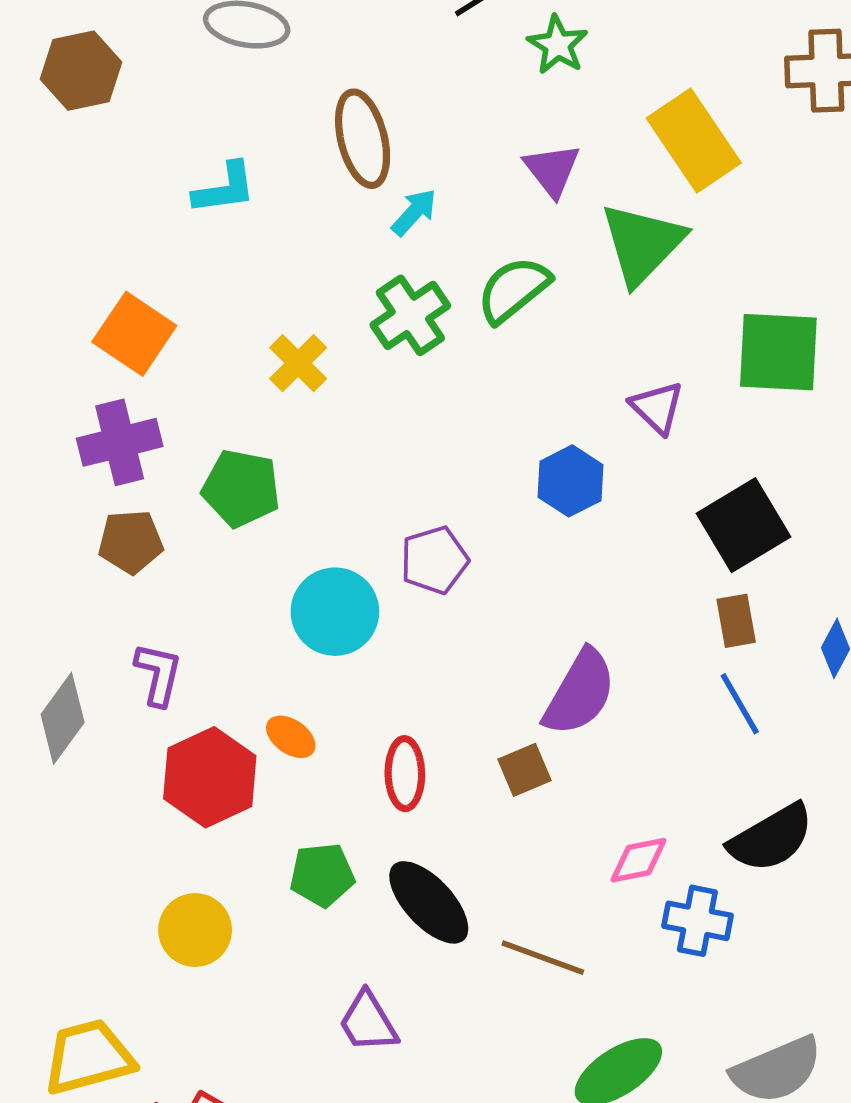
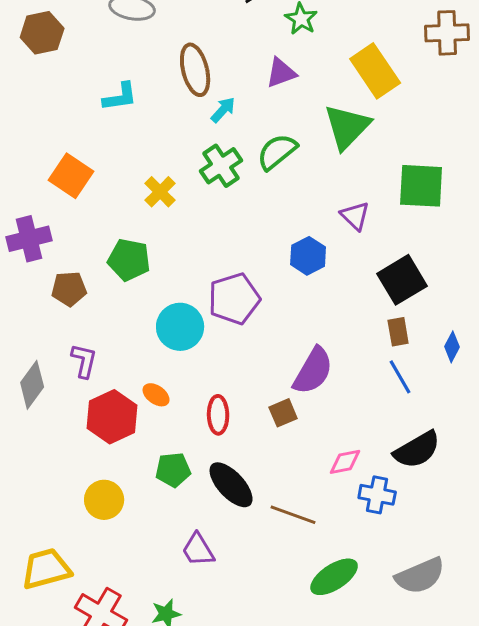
purple triangle: (552, 170) -> (281, 73), moved, turned 48
purple cross: (120, 442) -> (29, 239), moved
purple pentagon: (434, 560) -> (234, 299), size x1.4

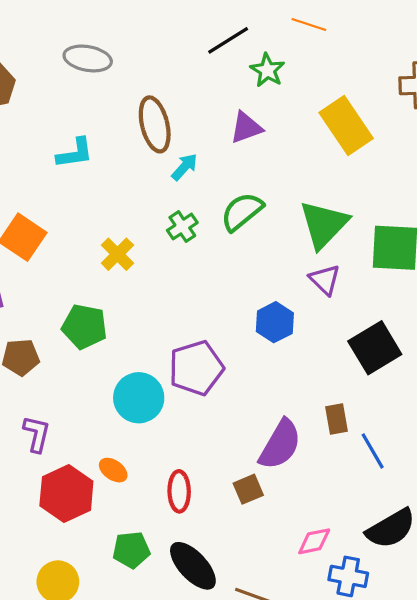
green triangle: (347, 127) -> (324, 224), moved
green cross: (221, 166) -> (182, 227), size x0.7
brown rectangle: (398, 332) -> (337, 419), moved

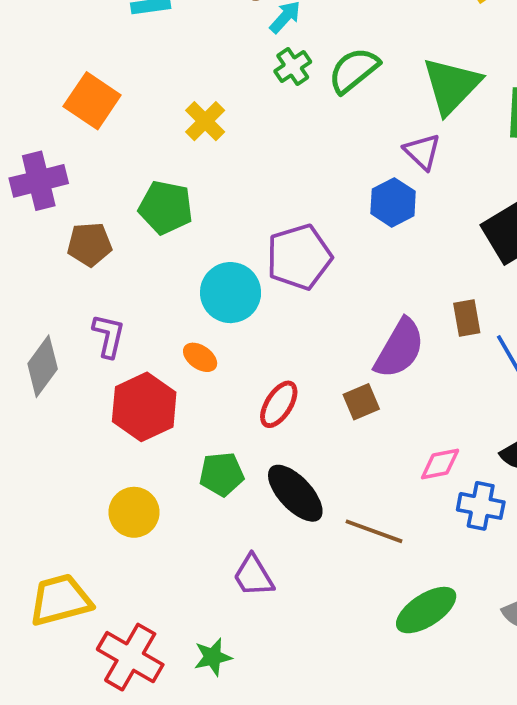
green cross: (182, 227) -> (293, 66), moved
purple triangle: (325, 280) -> (422, 152), moved
orange ellipse: (113, 470) -> (200, 357), moved
red ellipse: (179, 491) -> (279, 404), turned 33

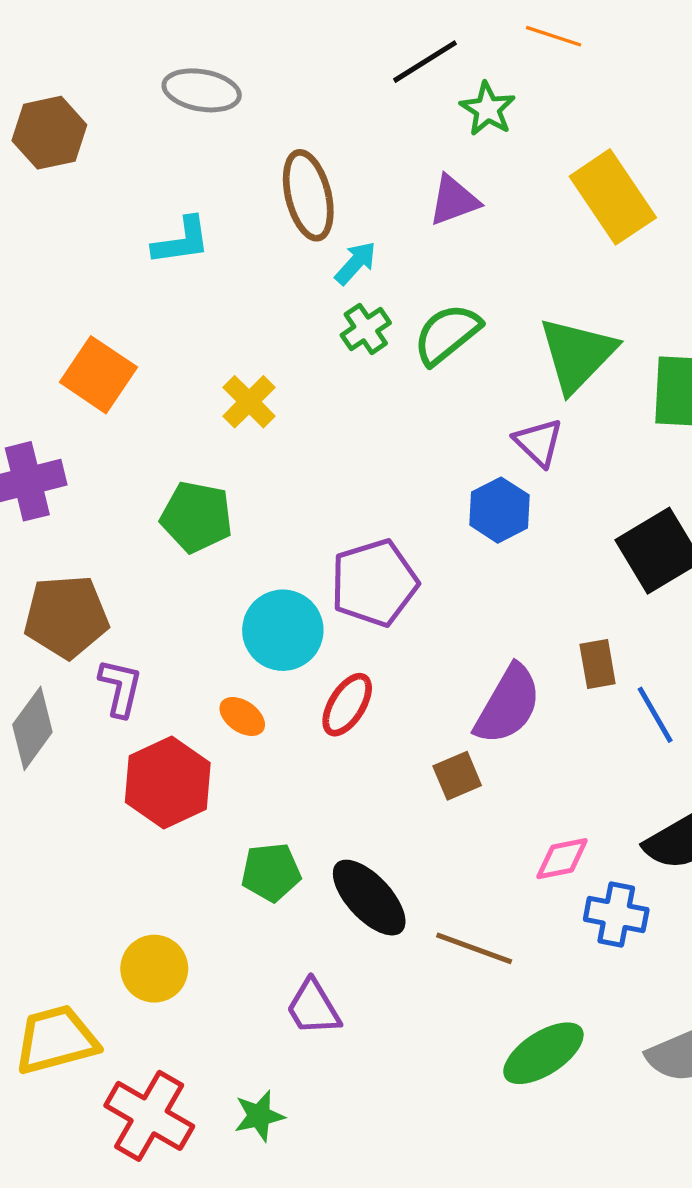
brown pentagon: (90, 244) -> (66, 617), moved, size x1.4
red ellipse: (279, 404) -> (347, 705), moved
yellow circle: (134, 512) -> (154, 969), moved

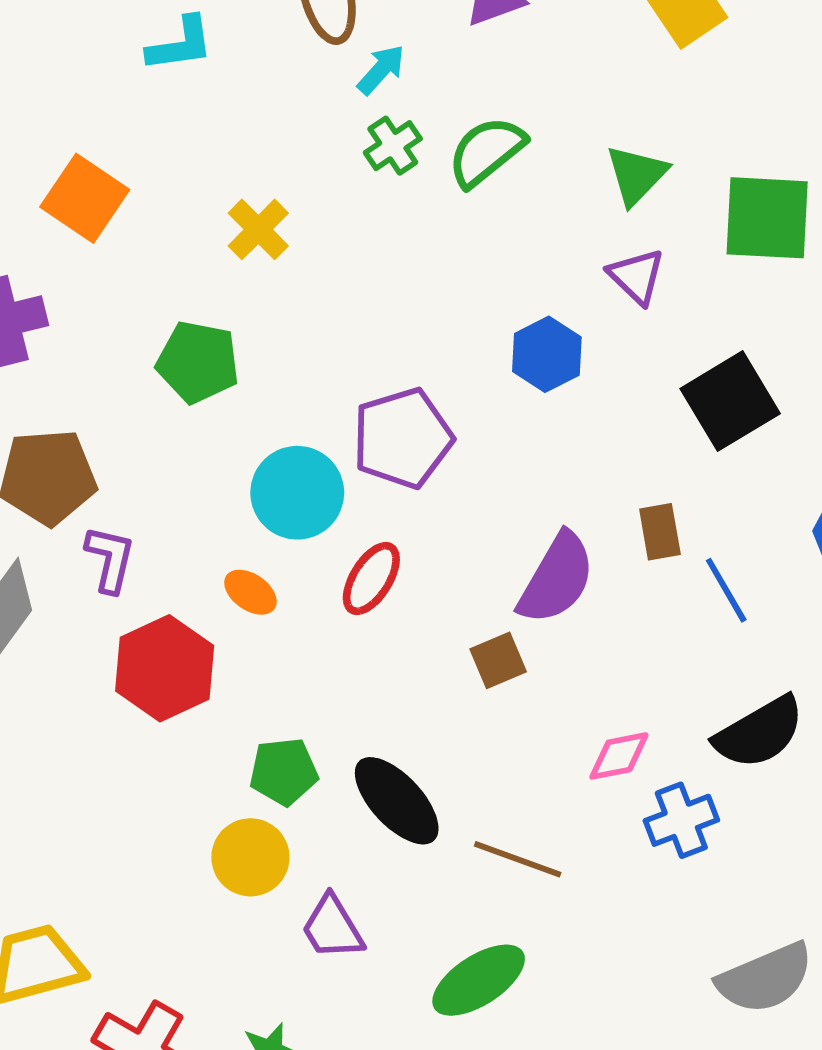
green triangle: (577, 354) -> (637, 175), size x0.7
purple triangle: (538, 442) -> (637, 276), moved
blue cross: (616, 914) -> (681, 820), turned -32
yellow circle: (154, 969) -> (250, 857), moved
green ellipse: (543, 1053) -> (479, 980), moved

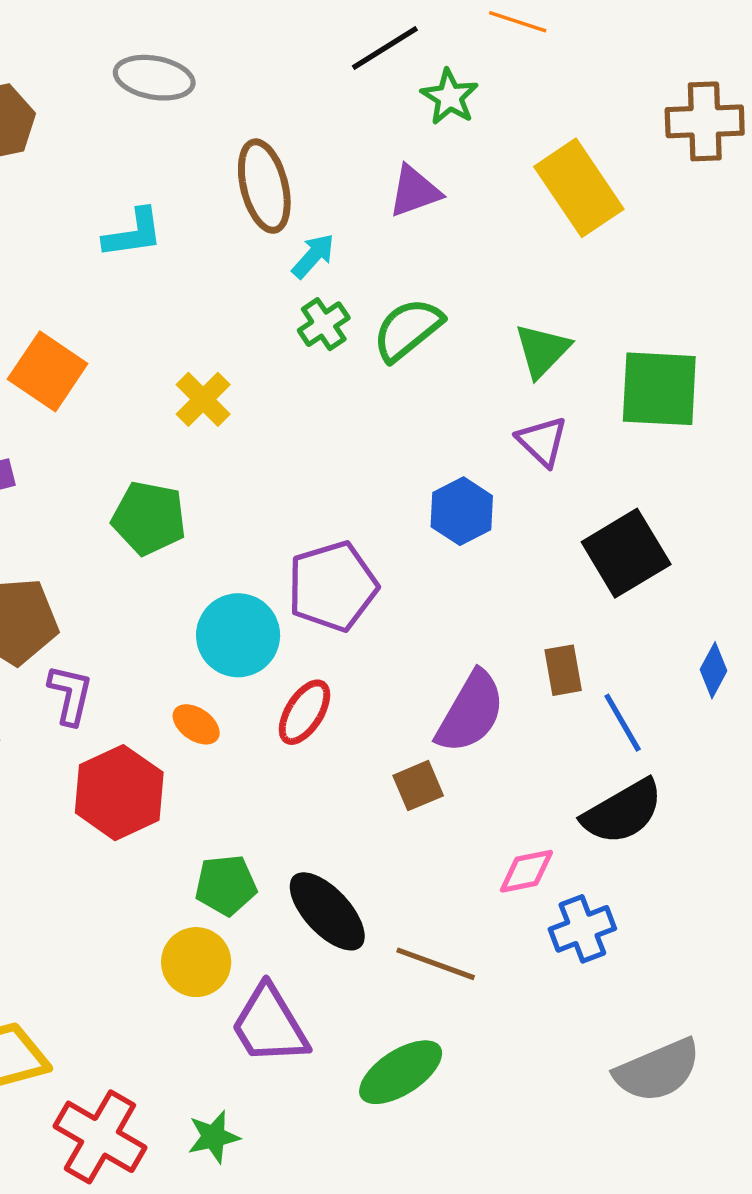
black semicircle: (759, 733) -> (623, 812), moved
purple trapezoid: (332, 928) -> (270, 1025), size x1.4

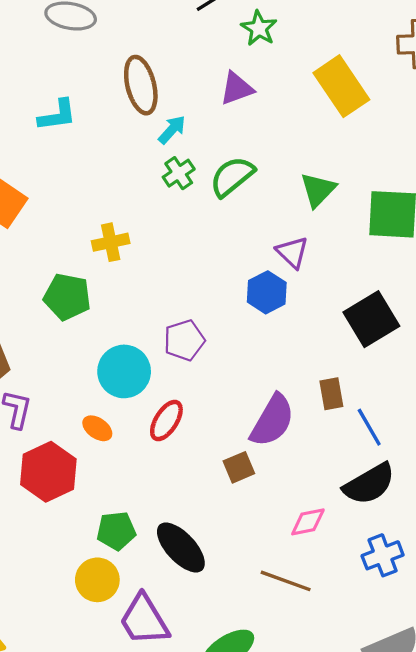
yellow cross: (203, 399) -> (111, 242), moved, turned 33
purple triangle: (542, 441) -> (292, 252), moved
purple pentagon: (332, 586) -> (184, 340), size x0.7
blue cross: (582, 929) -> (383, 555), moved
brown line: (436, 964) -> (286, 581), moved

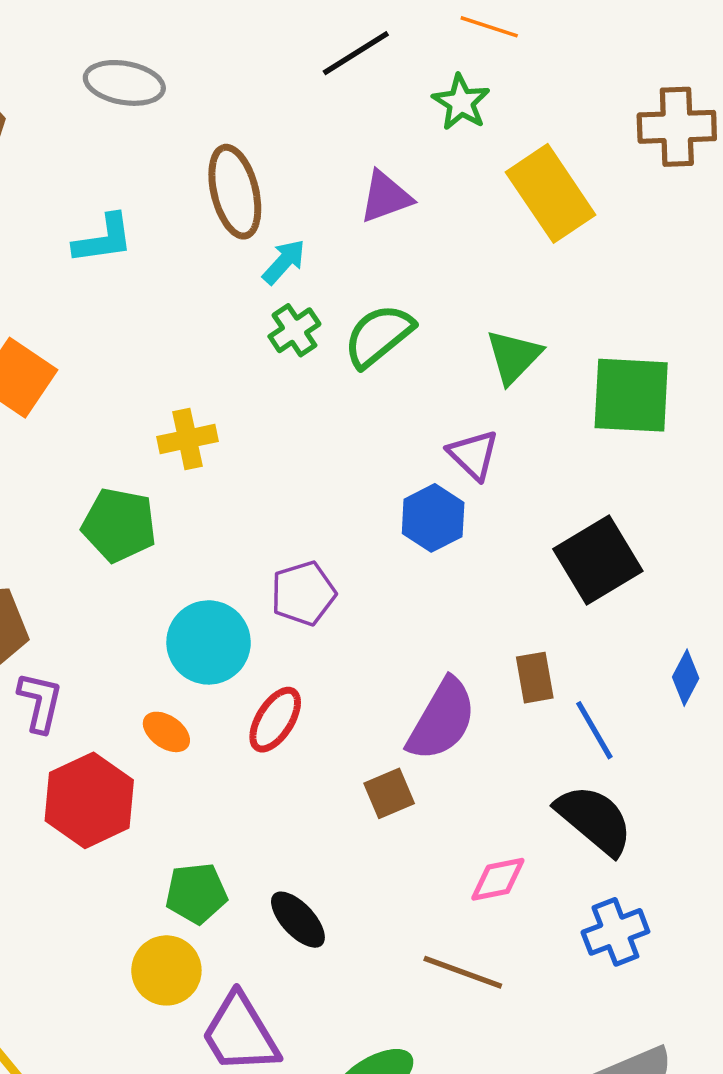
green star: (259, 28) -> (461, 102), moved
black semicircle: (369, 484) -> (594, 820), turned -110
black ellipse: (181, 548) -> (298, 920), size x0.7

